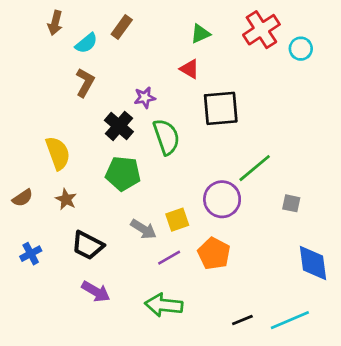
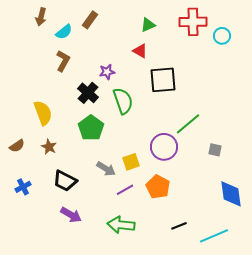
red cross: (261, 30) -> (193, 22), turned 32
green pentagon: (123, 173) -> (91, 128), turned 30
black line: (242, 320) -> (179, 226), moved

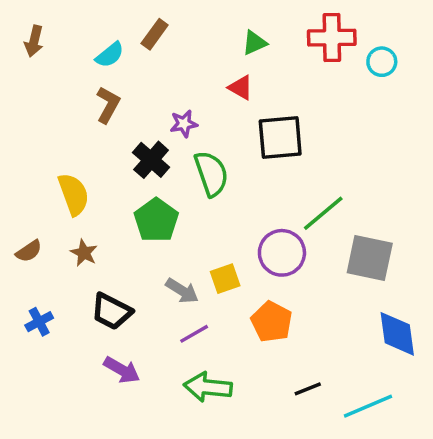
brown arrow: (41, 17) -> (34, 41), moved
gray square: (215, 150) -> (370, 258), size x2.0
purple line: (125, 190) -> (194, 334), moved

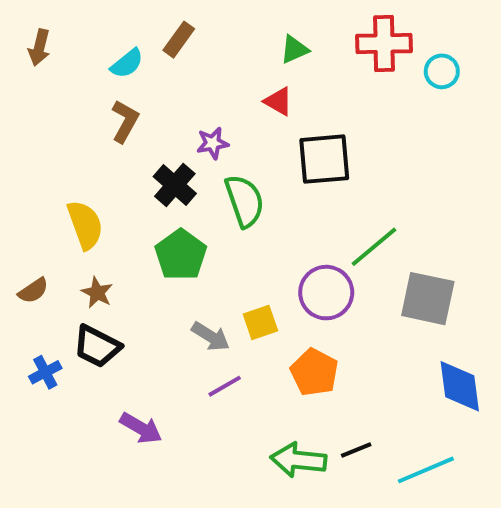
black trapezoid: (111, 311) -> (97, 346), moved
green arrow: (208, 387) -> (298, 460), moved

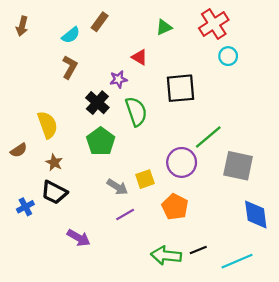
red cross: (384, 44) -> (214, 24), turned -32
cyan circle: (442, 71) -> (228, 56), moved
red triangle: (278, 101) -> (140, 57), moved
brown semicircle: (33, 291) -> (19, 150), moved

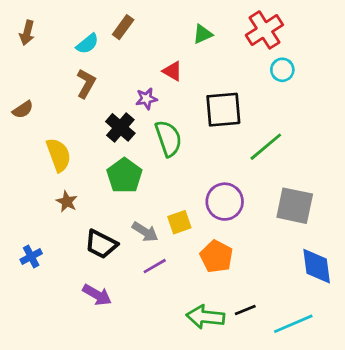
green line: (208, 137) -> (266, 147), moved
brown semicircle: (19, 150) -> (23, 110), moved
black trapezoid: (54, 192) -> (101, 244), moved

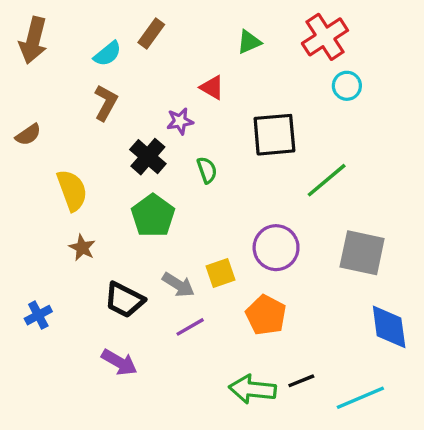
brown arrow: (27, 33) -> (33, 40), size x1.5
green semicircle: (168, 138) -> (207, 170), size x0.6

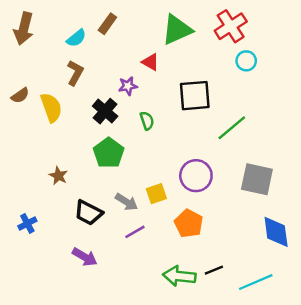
green triangle: (249, 42) -> (177, 30), size x1.8
yellow semicircle: (72, 190) -> (51, 107), moved

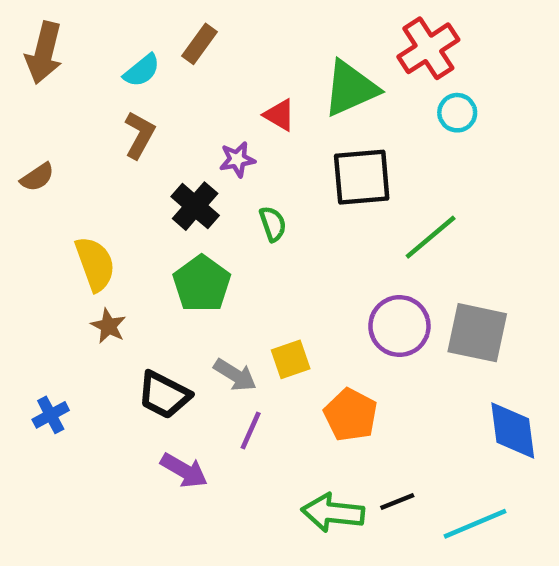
green triangle: (177, 30) -> (351, 88), moved
yellow semicircle: (51, 107) -> (95, 264), moved
purple circle: (196, 176) -> (399, 326), moved
purple line: (135, 232) -> (251, 430), turned -36
purple arrow: (85, 257) -> (184, 470), moved

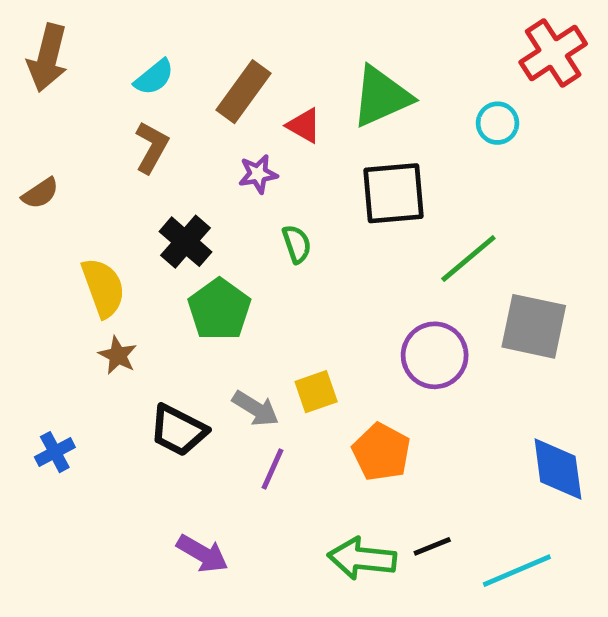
brown rectangle: (200, 44) -> (244, 92), moved, size x1.4
red cross: (428, 48) -> (553, 53), moved
black cross: (195, 206) -> (185, 242), moved
gray square: (477, 333) -> (534, 326), moved
purple arrow: (184, 470) -> (202, 554), moved

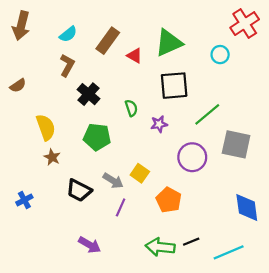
purple star: (258, 174) -> (159, 124), moved
black cross: (185, 242) -> (89, 94), moved
green pentagon: (219, 309) -> (97, 137), turned -30
yellow square: (316, 392) -> (140, 173), turned -36

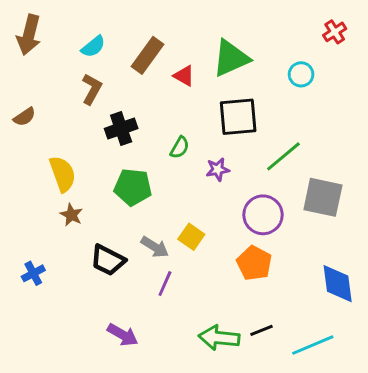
red cross: (245, 24) -> (335, 32), size x0.6
black cross: (89, 94) -> (121, 129), turned 30
green semicircle: (131, 108) -> (180, 148), turned 49
orange pentagon: (169, 200) -> (254, 263), moved

